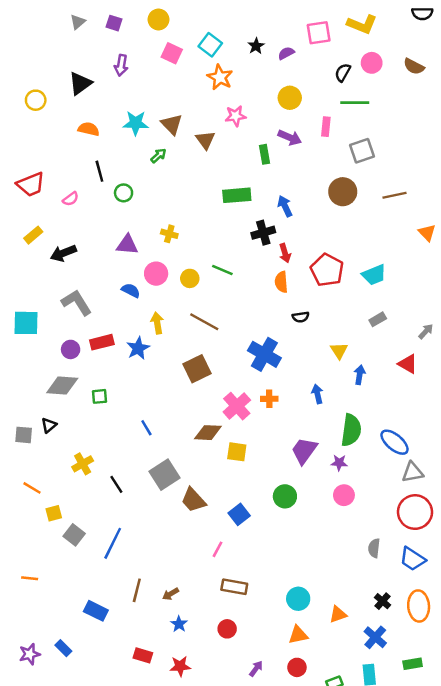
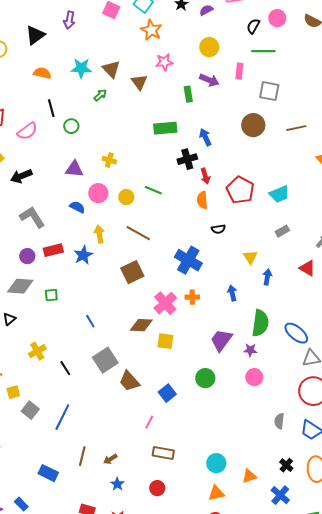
gray square: (362, 151) -> (269, 91), turned 30
pink semicircle: (71, 199) -> (27, 131), size x1.5

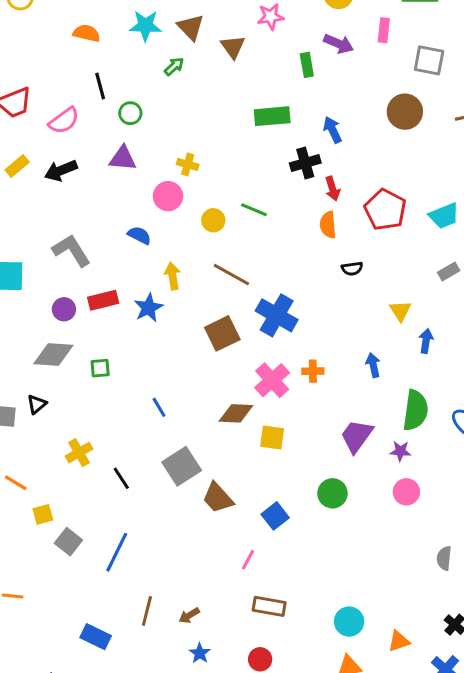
purple triangle: (74, 169) -> (123, 158), moved
black arrow: (21, 176) -> (61, 170), moved
pink circle: (98, 193) -> (168, 196), moved
blue cross: (188, 260) -> (277, 315), moved

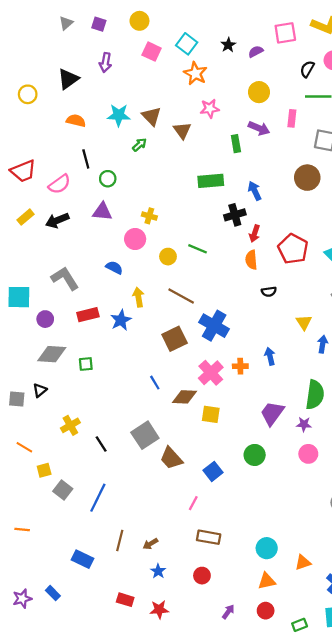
red arrow: (332, 189) -> (255, 234), turned 35
purple circle: (64, 309) -> (45, 319), moved
blue arrow: (373, 365) -> (270, 356), moved
blue line: (159, 407) -> (155, 383), moved

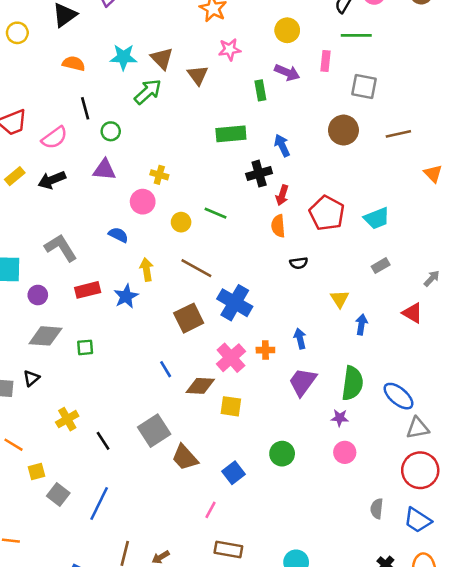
green arrow: (139, 145) -> (148, 92), size x1.6
purple trapezoid: (272, 413) -> (303, 382), moved

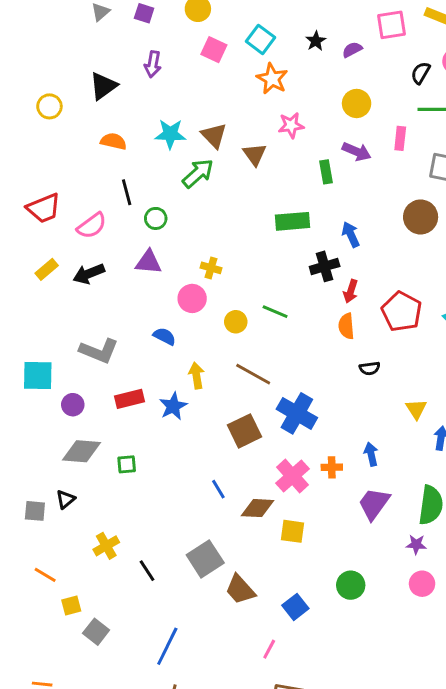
gray L-shape: (61, 248) -> (99, 351), turned 144
blue line: (99, 504) -> (167, 646), moved

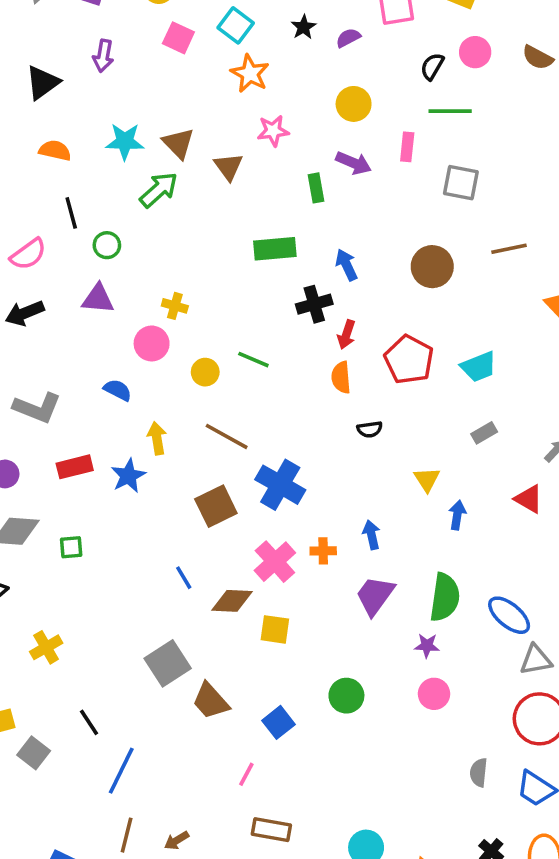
brown circle: (421, 217) -> (432, 267), moved
black line: (147, 571) -> (89, 722), moved

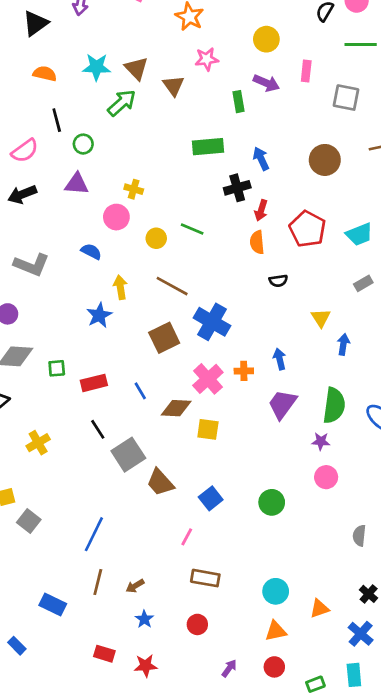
green line: (450, 111) -> (361, 44), moved
red rectangle: (75, 467) -> (94, 383), moved
green circle: (346, 696) -> (272, 502), moved
black line: (89, 722) -> (98, 429), moved

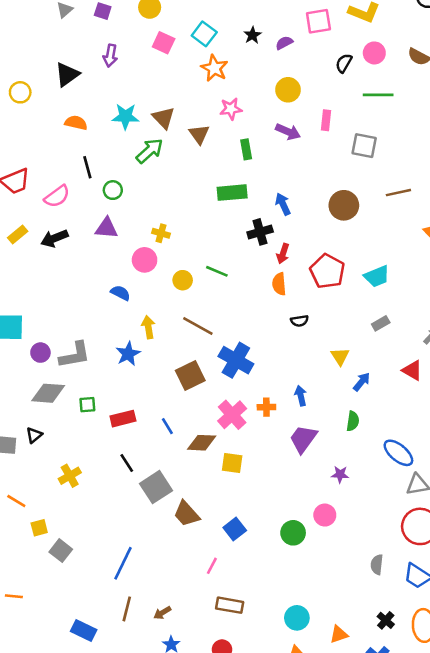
green rectangle: (239, 102) -> (246, 149), moved
gray L-shape: (31, 265) -> (75, 355), moved, turned -32
blue arrow: (343, 344) -> (362, 382), turned 30
green semicircle: (334, 405) -> (353, 421), moved, size x0.6
pink circle: (326, 477) -> (325, 515), moved

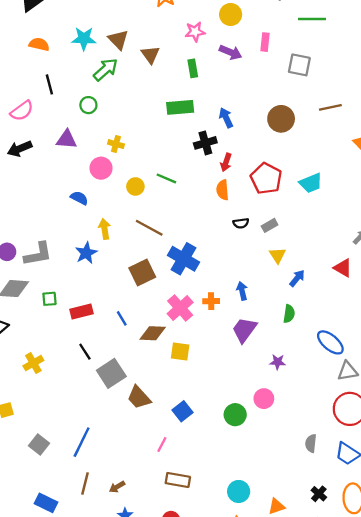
pink star: (231, 109) -> (195, 32), moved
green circle: (113, 190) -> (88, 105), moved
gray rectangle: (381, 323) -> (270, 225), moved
gray square: (61, 551) -> (39, 444), moved

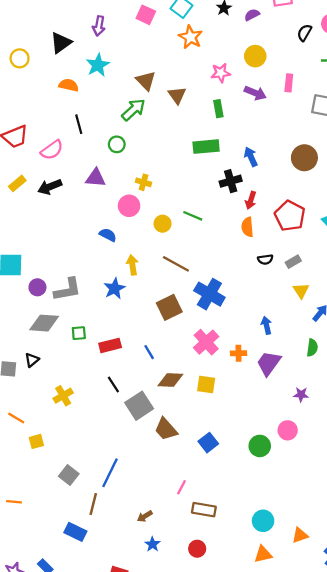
cyan star: (84, 39) -> (98, 65), moved, turned -30
orange cross: (211, 301) -> (238, 353), moved
brown diamond: (153, 333) -> (170, 380), moved
pink line: (162, 444) -> (182, 487), moved
brown line: (85, 483) -> (93, 504), moved

